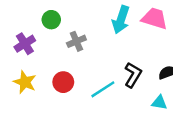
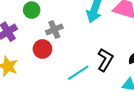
red circle: (63, 82) -> (42, 49), moved

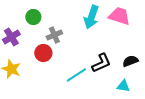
black L-shape: (105, 60) -> (101, 63), turned 35

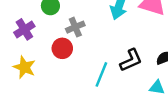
cyan line: (76, 75) -> (101, 74), turned -35

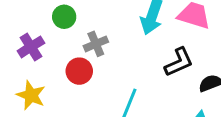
black L-shape: (131, 60) -> (179, 62), moved

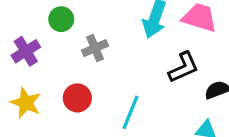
red circle: (79, 71) -> (77, 98), moved

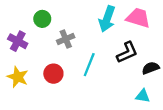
purple cross: (26, 51) -> (18, 41), turned -30
cyan line: (130, 112) -> (89, 65), moved

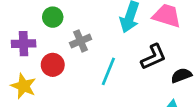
purple cross: (18, 41) -> (24, 44), turned -30
red circle: (53, 74) -> (53, 65), moved

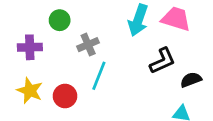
red circle: (53, 65) -> (65, 96), moved
cyan line: (108, 71) -> (99, 76), moved

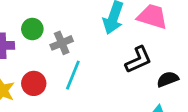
green circle: (60, 20) -> (32, 29), moved
red circle: (65, 96) -> (34, 83), moved

